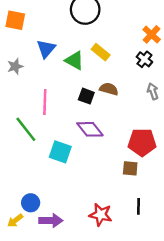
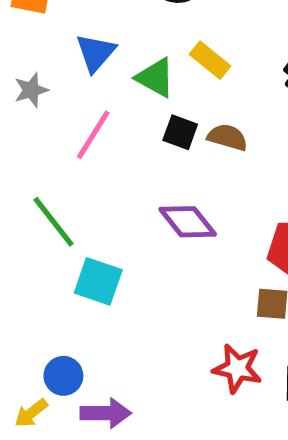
black square: (86, 96) -> (180, 132), moved
pink line: (45, 102) -> (93, 135), moved, turned 30
cyan square: (60, 152) -> (98, 281), moved
red star: (101, 215) -> (237, 368), moved

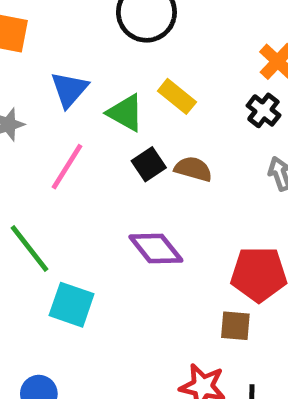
black square: (180, 132) -> (149, 164), turned 36

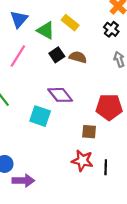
cyan square: (72, 305) -> (40, 116), moved
brown square: (235, 326) -> (89, 132), moved

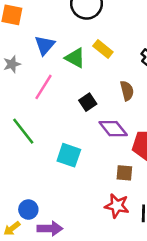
black square: (57, 55) -> (88, 102), moved
brown semicircle: (78, 57) -> (127, 91), moved, turned 60
purple diamond: (60, 95) -> (113, 129), moved

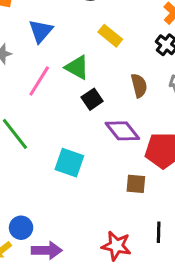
green triangle: (75, 58) -> (77, 67), moved
red star: (117, 206) -> (116, 246), moved

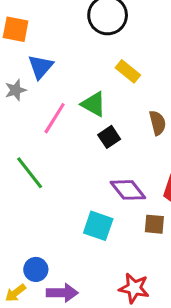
blue triangle: (41, 31) -> (41, 67), moved
purple diamond: (122, 131) -> (128, 190), moved
cyan square: (69, 163) -> (98, 226), moved

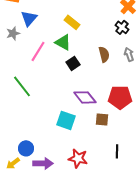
yellow rectangle: (128, 71) -> (72, 22), moved
red star: (134, 288) -> (78, 158), moved

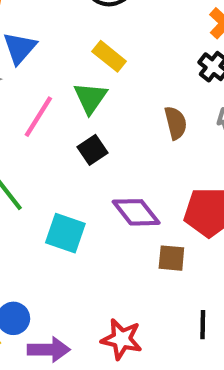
green triangle: (63, 42) -> (90, 98), turned 36
black square: (73, 63) -> (92, 150), moved
cyan square: (66, 120) -> (65, 233), moved

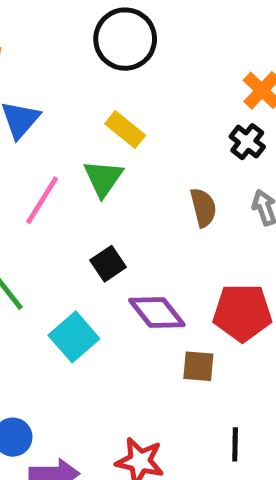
black square: (92, 150) -> (108, 264), moved
cyan square: (65, 233) -> (74, 337), turned 30

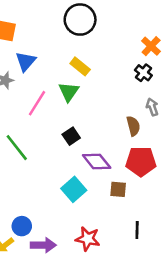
brown semicircle: (203, 208) -> (133, 126), moved
cyan square: (74, 337) -> (74, 189), moved

